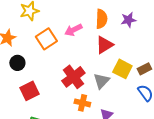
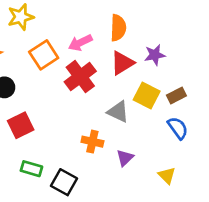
purple star: (128, 20) -> (155, 55), moved
red cross: (73, 77) -> (80, 77), moved
gray triangle: (101, 81) -> (118, 112), turned -48

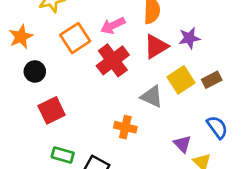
yellow square: (147, 96) -> (181, 80), turned 30
blue semicircle: (178, 128) -> (217, 127), moved
purple triangle: (125, 158) -> (182, 144), moved, turned -30

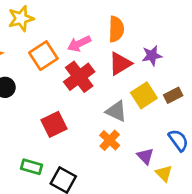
red square: (52, 110) -> (54, 124), moved
orange cross: (125, 127) -> (110, 140), moved, turned 30

